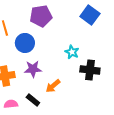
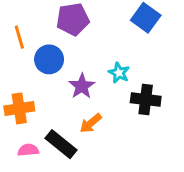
purple star: (33, 69) -> (82, 86), moved, turned -30
black rectangle: (33, 100) -> (61, 144), size x1.5

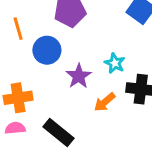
orange arrow: (91, 123) -> (105, 102), moved
pink semicircle: (28, 150) -> (15, 128), moved

